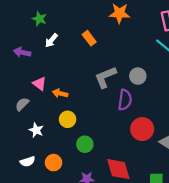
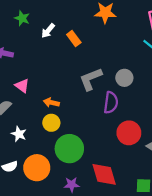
white arrow: (51, 40) -> (48, 31), moved
orange arrow: (60, 93) -> (51, 103), moved
green circle: (85, 144) -> (69, 149), size x1.6
orange circle: (53, 163) -> (37, 168), size x1.5

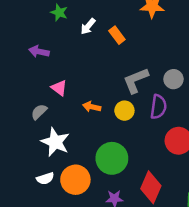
yellow circle: (51, 123) -> (124, 111), moved
white star: (19, 134) -> (55, 142), size x1.6
red diamond: (104, 174) -> (151, 187), turned 40

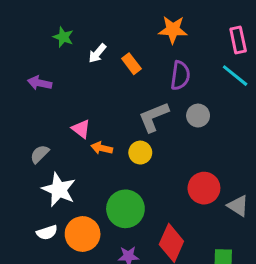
pink triangle: (59, 88) -> (81, 129), moved
purple semicircle: (158, 107) -> (180, 76), moved

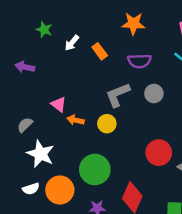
purple semicircle: (180, 76) -> (139, 61), turned 80

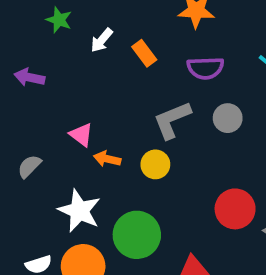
white star: (41, 154) -> (79, 211), moved

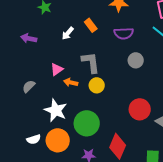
white arrow: (102, 40) -> (68, 33), moved
gray L-shape: (172, 120) -> (91, 62), moved, turned 105
pink triangle: (81, 135) -> (57, 69), turned 48

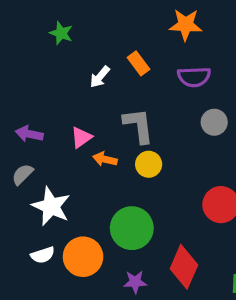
purple arrow: (29, 38) -> (29, 134), moved
gray semicircle: (29, 86) -> (22, 174), moved
white star: (56, 110) -> (51, 206), moved

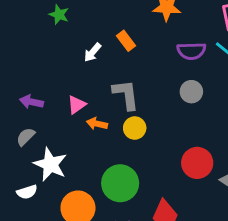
purple semicircle: (194, 77) -> (191, 51), moved
white semicircle: (43, 255) -> (27, 192), moved

